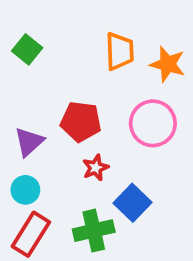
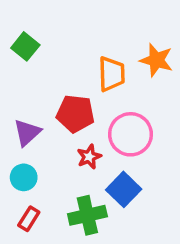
orange trapezoid: (120, 51) -> (112, 74), moved
pink circle: (153, 123) -> (131, 134), moved
red rectangle: (31, 234) -> (29, 219), size x0.6

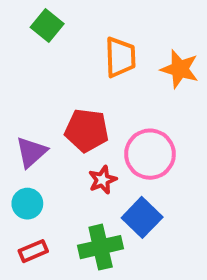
green square: (25, 46) -> (47, 26), moved
orange trapezoid: (112, 74) -> (120, 57), moved
red rectangle: (29, 219) -> (33, 251), turned 35

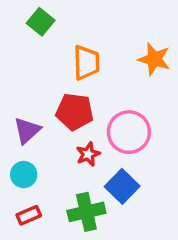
orange trapezoid: (120, 57) -> (86, 63), moved

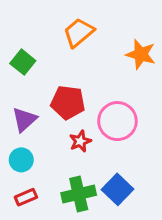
green square: (41, 22) -> (23, 62), moved
orange trapezoid: (86, 63) -> (79, 33), moved, turned -128
blue square: (122, 186) -> (117, 189), moved

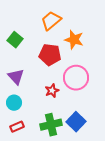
orange star: (141, 54) -> (74, 40), moved
red pentagon: (68, 102) -> (50, 55), moved
purple triangle: (24, 120) -> (16, 77), turned -30

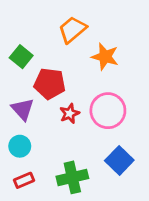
red pentagon: (50, 55) -> (50, 84), moved
red star: (52, 91) -> (70, 113), moved
blue square: (76, 122) -> (119, 160), moved

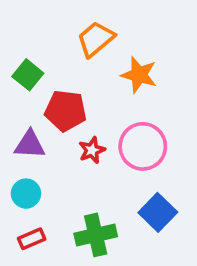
purple triangle: (23, 109) -> (30, 145), turned -45

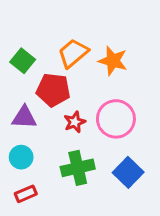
orange trapezoid: (96, 39) -> (73, 53), moved
green cross: (96, 235) -> (78, 168), moved

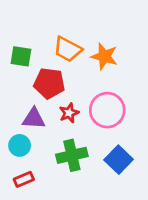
orange trapezoid: (73, 53) -> (68, 49), turned -112
green square: (23, 61) -> (21, 56), turned -30
purple triangle: (24, 117) -> (34, 119), moved

